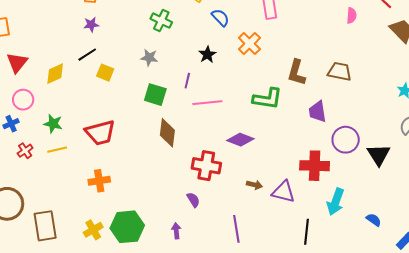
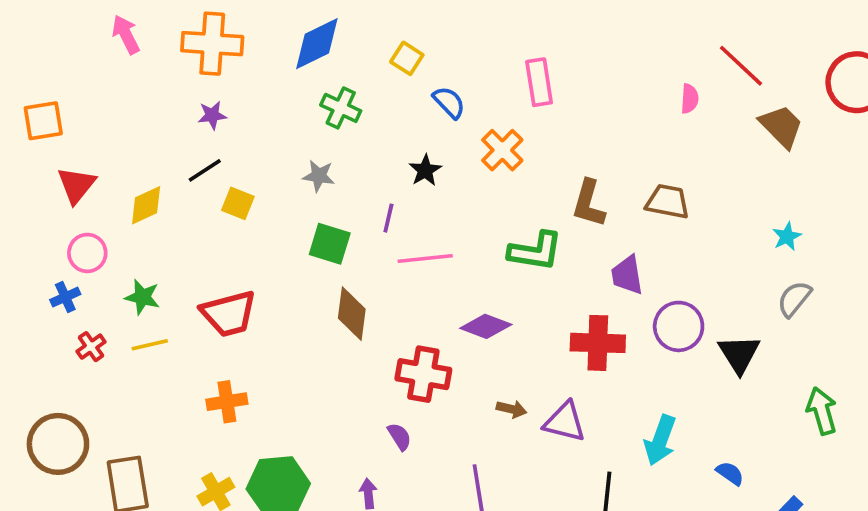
red cross: (315, 166) -> (598, 343), moved

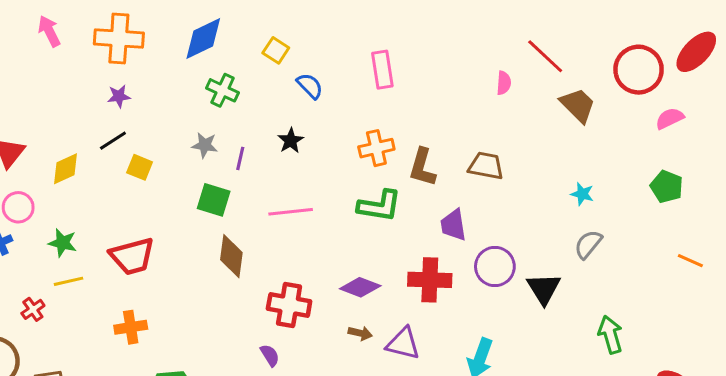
orange cross: (502, 150) -> (376, 148), moved, turned 32
purple line: (388, 218) -> (240, 158), moved
cyan star: (787, 236) -> (582, 194), turned -30
purple diamond: (486, 326) -> (360, 287), moved
red cross: (91, 347) -> (33, 309), moved

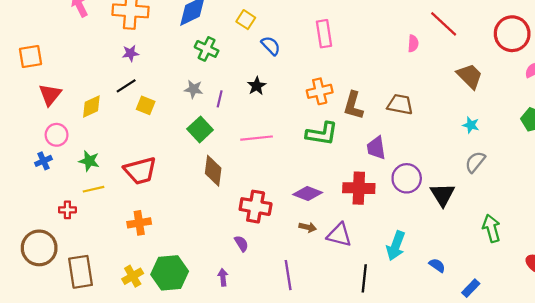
brown trapezoid: (578, 105) -> (470, 76), moved
green square: (214, 200) -> (200, 129), turned 30
red cross: (33, 309) -> (67, 210), turned 35

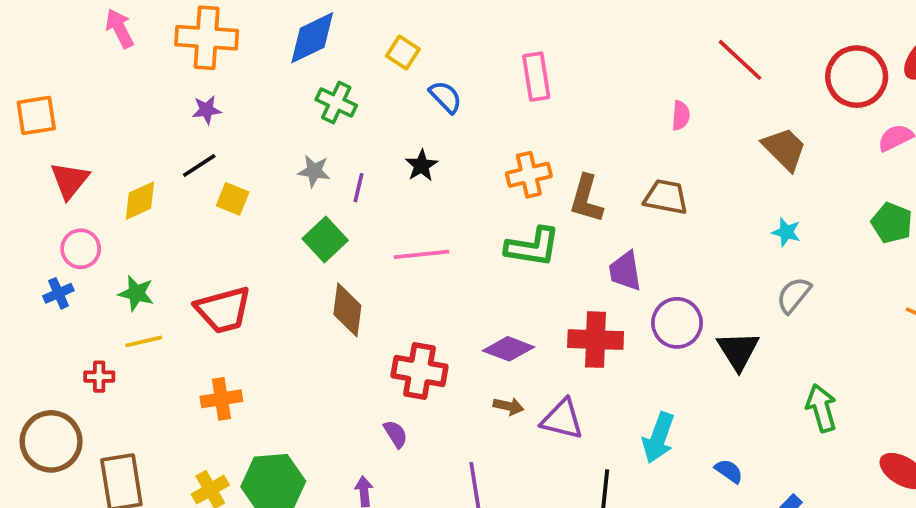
pink semicircle: (413, 43) -> (681, 115), moved

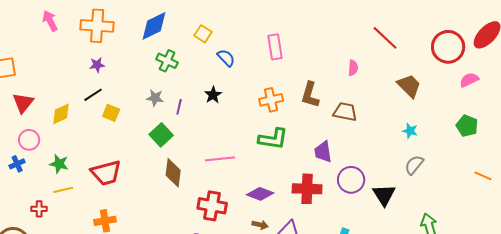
brown L-shape: (586, 199) -> (310, 95), moved
pink line: (421, 254) -> (220, 159), moved

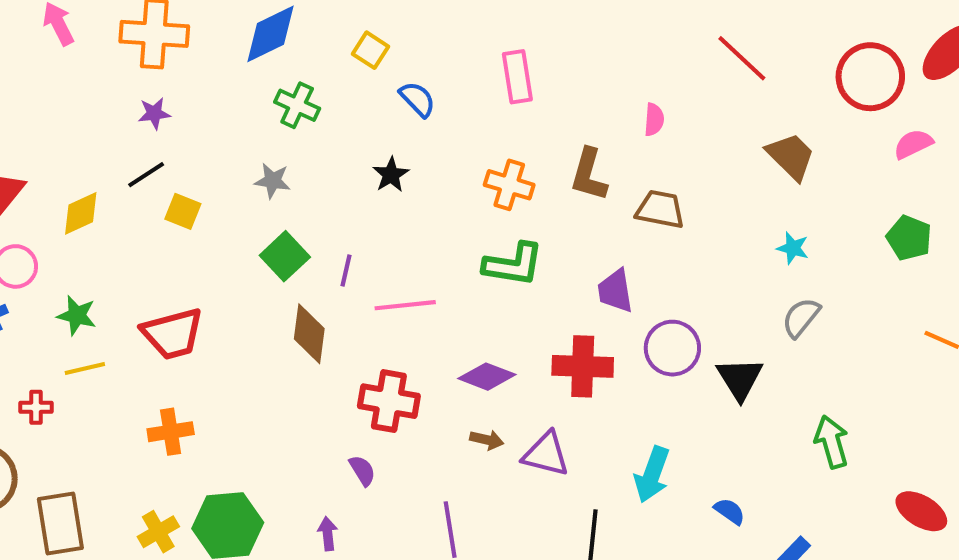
pink semicircle: (353, 68) -> (654, 120), moved
orange cross: (271, 100) -> (509, 185), turned 30
purple line: (179, 107) -> (346, 271), moved

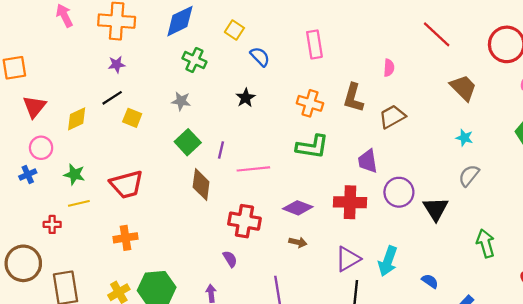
brown trapezoid: (660, 209) -> (392, 117), turned -40
purple triangle: (546, 454) -> (348, 259), moved, turned -44

